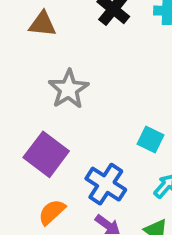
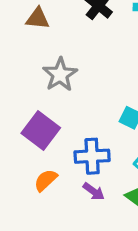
blue cross: (106, 184) -> (92, 156), turned -36

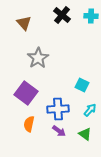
brown triangle: (38, 18) -> (24, 23), turned 42
orange semicircle: (46, 180) -> (29, 124), turned -35

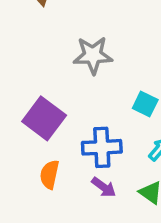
gray star: (38, 58) -> (93, 55), moved, turned 30

